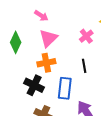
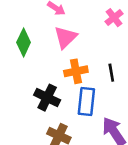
pink cross: (86, 36) -> (114, 18), moved
orange cross: (46, 63) -> (76, 71), moved

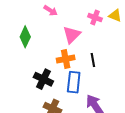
pink cross: (114, 18) -> (95, 18), turned -32
pink triangle: (65, 37) -> (72, 35), moved

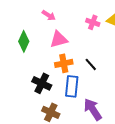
pink triangle: (72, 35) -> (59, 39), moved, turned 30
black line: (93, 60) -> (91, 64), turned -32

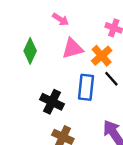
orange cross: (64, 63) -> (102, 56), moved, turned -30
blue rectangle: (72, 86) -> (86, 87), moved

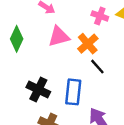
blue rectangle: (86, 87) -> (73, 92), moved

